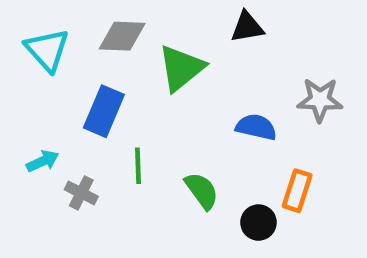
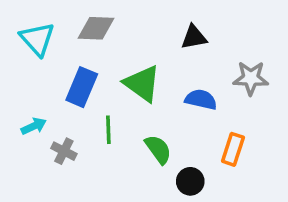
black triangle: (247, 27) -> (194, 37), moved
green triangle: (181, 68) -> (142, 83), moved, turned -45
black circle: (258, 223) -> (190, 181), moved

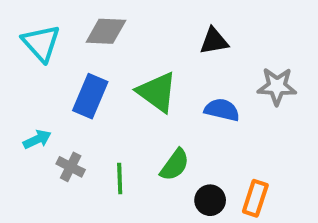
green line: (108, 130) -> (120, 179), moved
green semicircle: (158, 149) -> (175, 165), turned 72
orange rectangle: (233, 149) -> (255, 198), moved

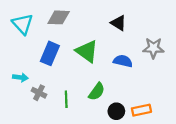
black triangle: (214, 41) -> (119, 23), turned 42
cyan arrow: (37, 139) -> (20, 77), turned 32
orange rectangle: (255, 198) -> (141, 110), turned 60

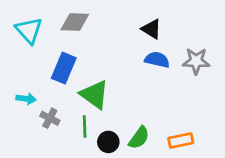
green triangle: (87, 51) -> (94, 95), moved
blue semicircle: (123, 61) -> (157, 60), moved
green semicircle: (97, 92) -> (139, 138), moved
black circle: (116, 111) -> (108, 142), moved

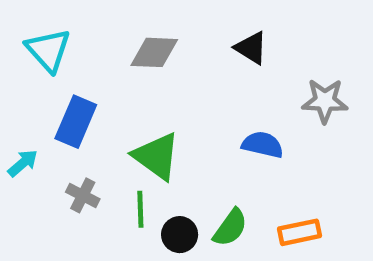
gray diamond: (75, 22) -> (154, 52), moved
blue semicircle: (157, 60) -> (263, 145), moved
blue rectangle: (64, 68) -> (76, 122), moved
cyan arrow: (26, 99) -> (23, 163), moved, turned -48

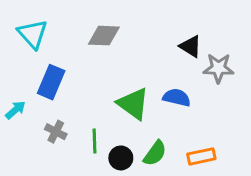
black triangle: (251, 48) -> (191, 46), moved
green triangle: (157, 156) -> (133, 104), moved

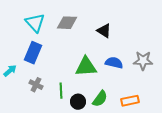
cyan triangle: (33, 34) -> (35, 23), moved
black triangle: (191, 46) -> (104, 31), moved
gray star: (218, 68) -> (143, 61), moved
green triangle: (133, 104) -> (86, 67), turned -40

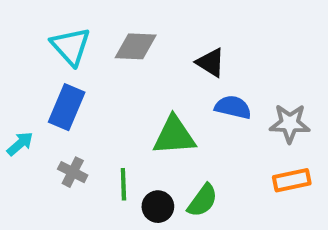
blue semicircle: (114, 63) -> (233, 107), moved
orange rectangle: (130, 101) -> (292, 180), moved

